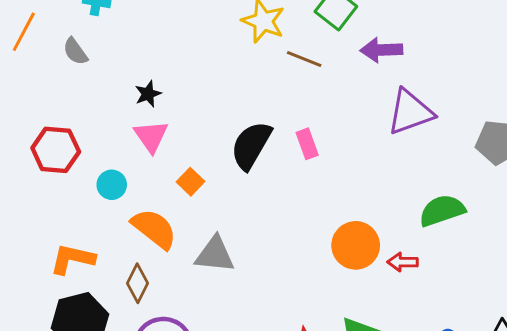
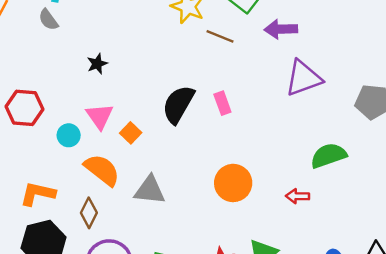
gray semicircle: (75, 51) -> (48, 20), moved
pink triangle: (151, 136) -> (100, 116), moved
orange circle: (356, 245) -> (233, 183), moved

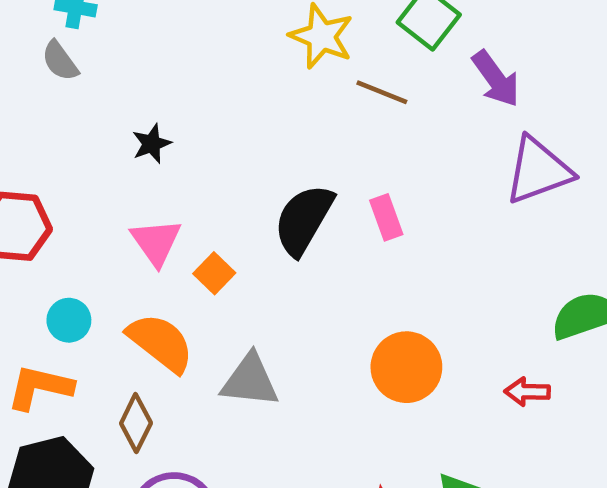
purple arrow: (281, 29) -> (496, 79), turned -124
cyan circle: (69, 135) -> (69, 320), moved

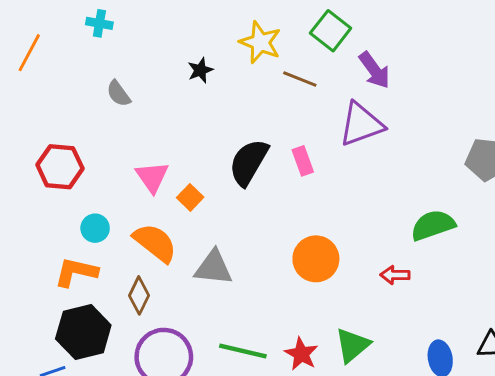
gray semicircle: (60, 61) -> (118, 94), moved
black star: (152, 144) -> (200, 70), moved
purple triangle: (538, 170) -> (361, 124), moved

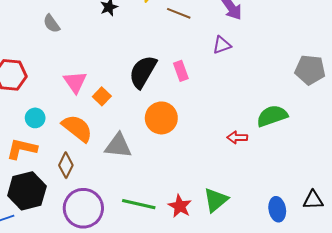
purple triangle: (361, 124) -> (222, 45), size x0.6
orange circle: (316, 259) -> (161, 118), moved
red arrow: (395, 275) -> (237, 137), moved

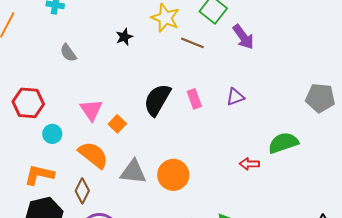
purple triangle: (222, 45) -> (235, 97), moved
cyan circle: (35, 118) -> (52, 134), moved
orange circle: (161, 118) -> (173, 175), moved

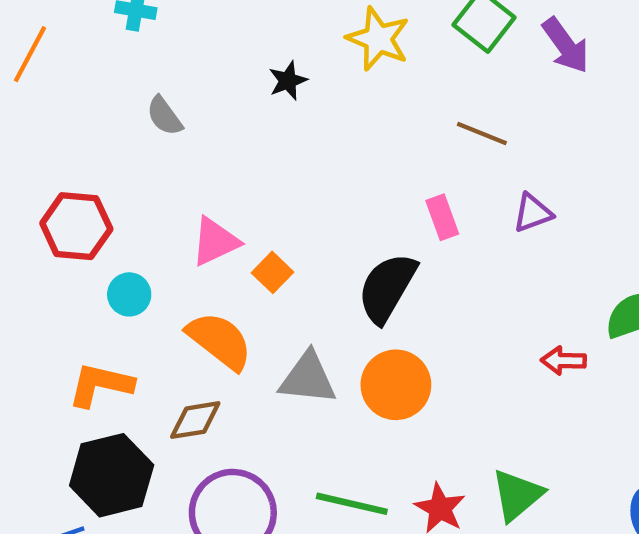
purple arrow: (243, 37) -> (566, 45), moved
brown line: (192, 43) -> (482, 134), moved
black semicircle: (157, 100) -> (387, 288), moved
pink triangle: (91, 110) -> (215, 242), turned 40
brown diamond: (82, 191) -> (195, 420), turned 55

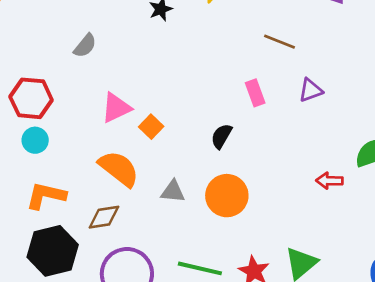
gray semicircle: (164, 116) -> (85, 46), moved, turned -105
black semicircle: (387, 288) -> (221, 136), size x0.6
cyan circle: (129, 294) -> (35, 140), moved
gray triangle: (308, 378) -> (173, 192), size x0.7

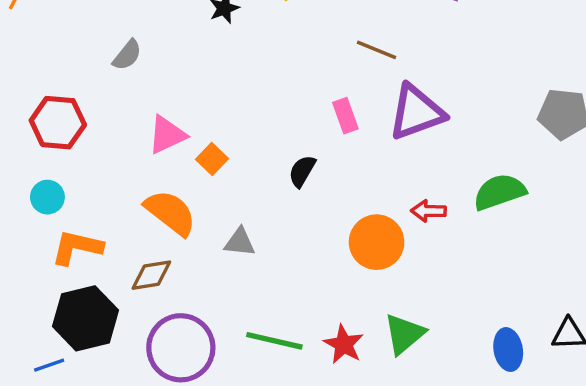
purple triangle: (311, 90) -> (416, 112), size x1.8
cyan circle: (35, 140) -> (47, 197), moved
red arrow: (329, 181) -> (429, 211), moved
orange circle: (227, 196) -> (377, 242), moved

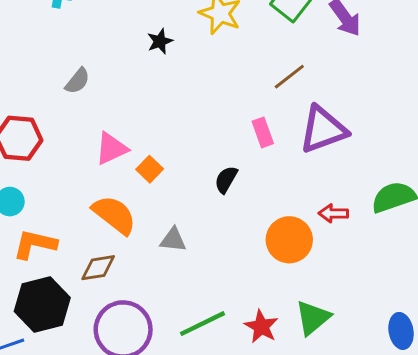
brown line: (377, 50) -> (289, 77), turned -60
green line: (274, 341) -> (203, 324), turned -39

